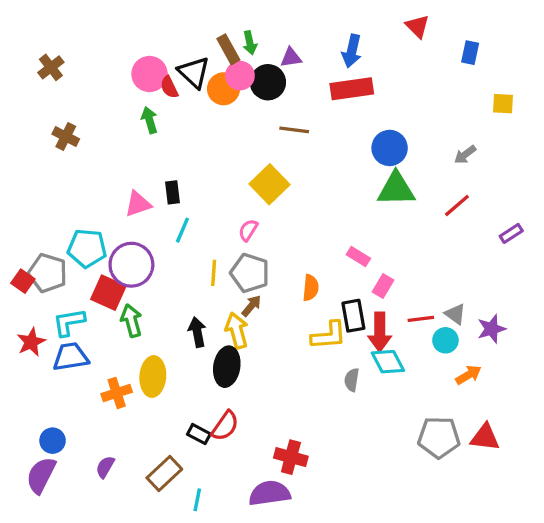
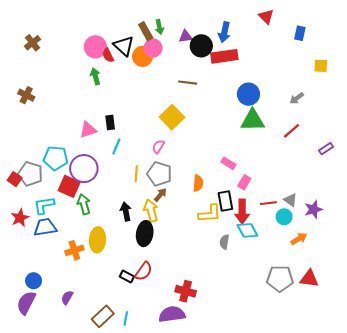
black circle: (268, 82) -> (201, 46), moved
brown cross: (66, 136) -> (26, 95), moved
brown rectangle: (164, 474) -> (103, 316), moved

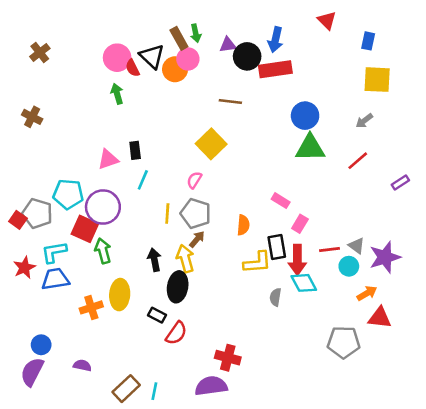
yellow square: (321, 66) -> (377, 80), moved, size x1.6
purple star: (313, 209) -> (385, 257), size x1.4
black rectangle: (127, 277) -> (157, 315), moved
red triangle: (309, 279) -> (380, 318), moved
purple semicircle: (67, 297) -> (82, 365), turned 72

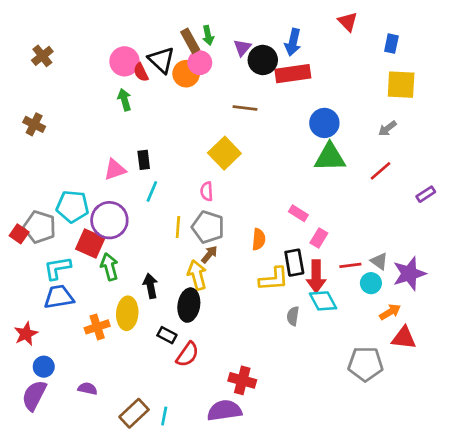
purple triangle: (228, 45) -> (242, 48), turned -42
pink semicircle: (194, 180) -> (207, 191), turned -36
black arrow: (154, 260) -> (151, 286), moved
red star: (24, 268) -> (26, 334), moved

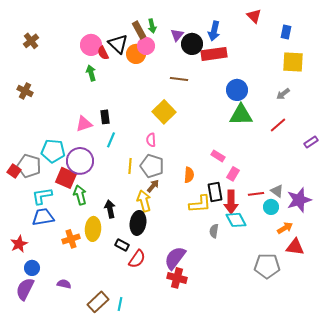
purple semicircle: (224, 410) -> (175, 258), moved, turned -45

